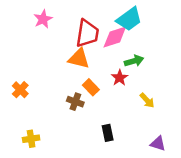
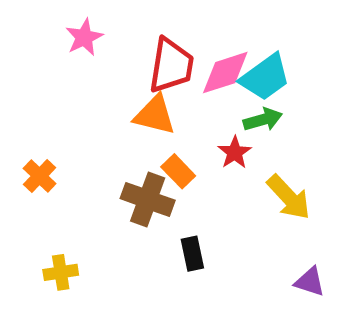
cyan trapezoid: (129, 19) -> (265, 77), moved
yellow arrow: (147, 100) -> (289, 197), size x1.5
brown cross: (75, 102) -> (148, 199), size x1.5
black rectangle: (108, 133) -> (192, 254), moved

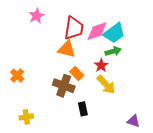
yellow arrow: (289, 197) -> (106, 85), moved

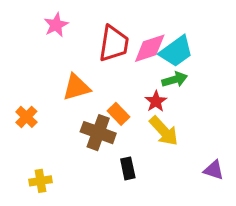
orange triangle: (67, 49) -> (76, 87), moved, turned -30
purple triangle: (133, 121) -> (214, 170), moved

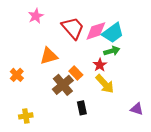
red trapezoid: (114, 44) -> (73, 28), turned -50
brown cross: (98, 133) -> (63, 85), turned 30

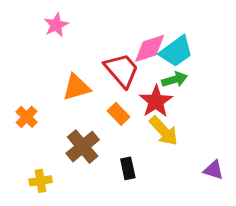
red trapezoid: (73, 28) -> (122, 70), moved
red star: (100, 65) -> (156, 101), size x1.5
brown cross: (63, 85) -> (83, 147), moved

